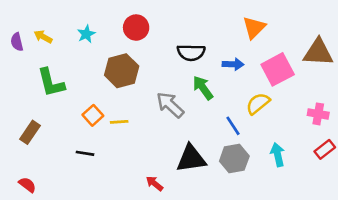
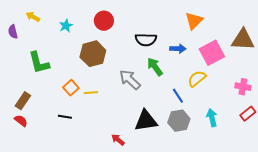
yellow arrow: (43, 37) -> (33, 17), moved
red semicircle: (27, 185) -> (21, 121), moved

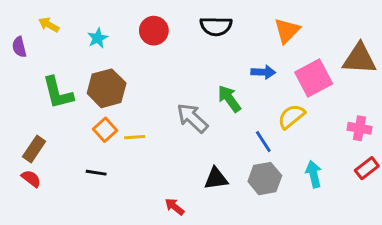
black semicircle: (146, 40) -> (216, 26), moved
brown hexagon: (93, 54) -> (107, 88), moved
black triangle: (146, 121) -> (216, 179), size x0.7

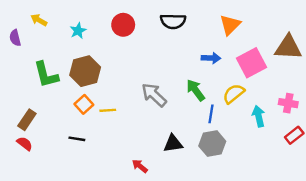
green arrow: (229, 99) -> (196, 90), moved
blue line: (263, 142) -> (211, 114), turned 42
cyan arrow: (314, 174) -> (259, 116), moved

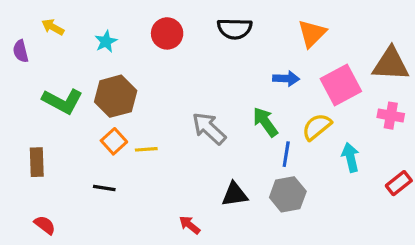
green L-shape: (46, 75) -> (62, 101), turned -48
pink cross: (288, 103) -> (391, 116), moved
brown rectangle: (27, 120) -> (37, 162), turned -36
red semicircle: (25, 144) -> (45, 225), moved

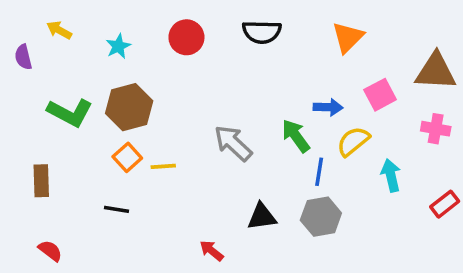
blue arrow: (286, 79) -> (328, 107), moved
pink square: (341, 85) -> (380, 95), size x0.7

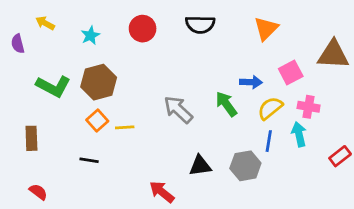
pink cross: (436, 129) -> (309, 107), moved
blue line: (319, 172) -> (269, 141), moved
red arrow: (212, 251) -> (162, 192), size x1.4

